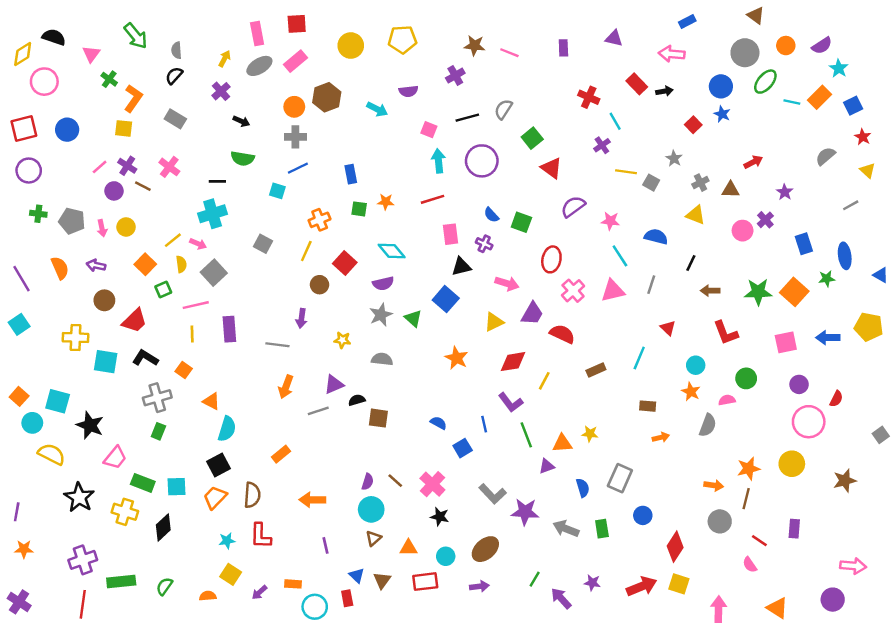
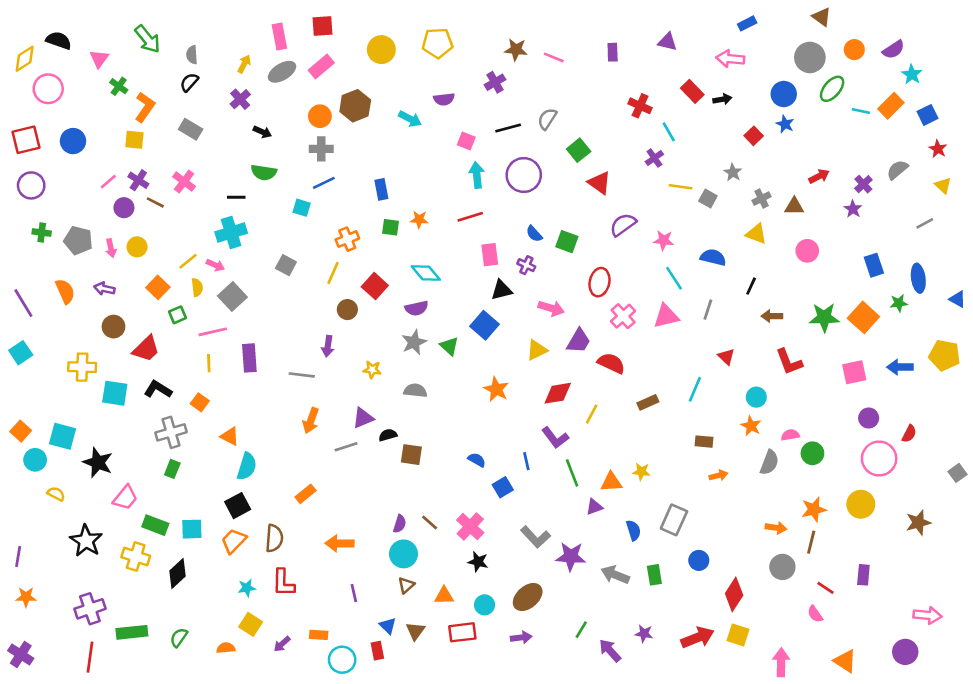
purple cross: (765, 220) -> (863, 184), moved
green circle: (746, 378) -> (812, 453), moved
yellow semicircle: (52, 454) -> (56, 494), size x0.6

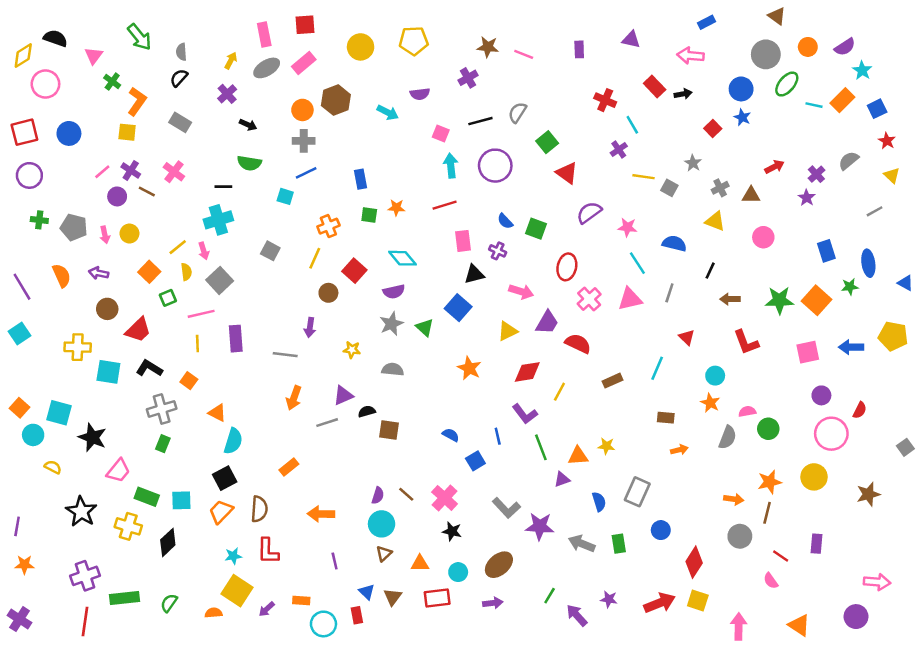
pink arrow: (215, 265) -> (204, 251), turned 49
yellow square: (251, 624) -> (237, 591), size x1.4

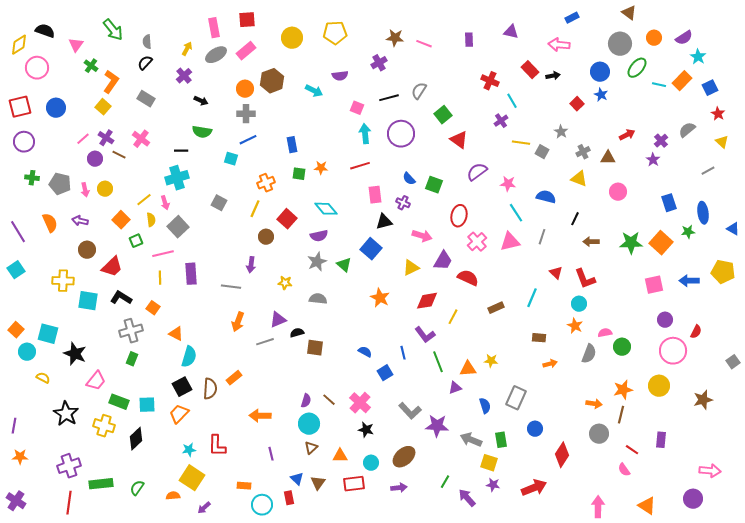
yellow square: (127, 132) -> (103, 107), turned 35
red L-shape: (746, 342) -> (585, 279), moved
brown semicircle: (259, 509) -> (210, 389), moved
yellow square: (698, 600) -> (489, 463), moved
purple arrow: (267, 609) -> (204, 508), moved

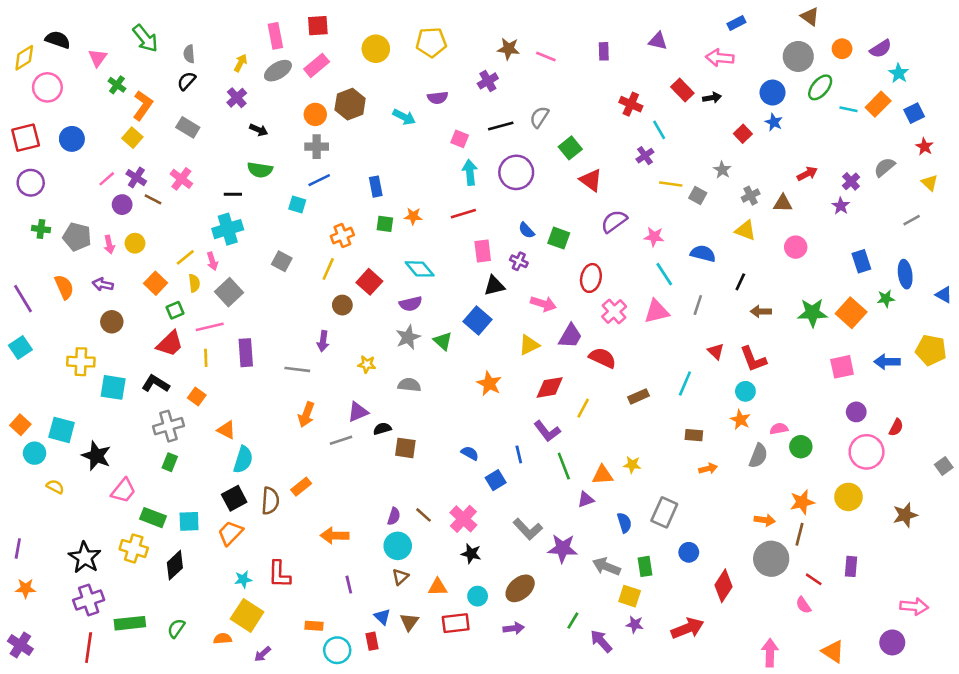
red trapezoid: (112, 267) -> (170, 344), moved
black star: (66, 414) -> (85, 557), moved
gray circle: (599, 434) -> (771, 559), size x1.4

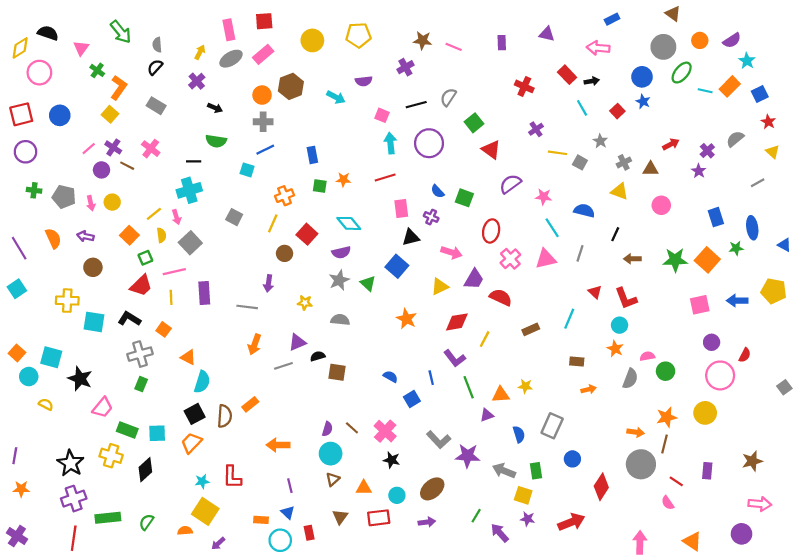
cyan line: (659, 130) -> (582, 108), moved
brown star: (905, 515) -> (752, 461), moved
blue triangle: (382, 617) -> (288, 512), moved

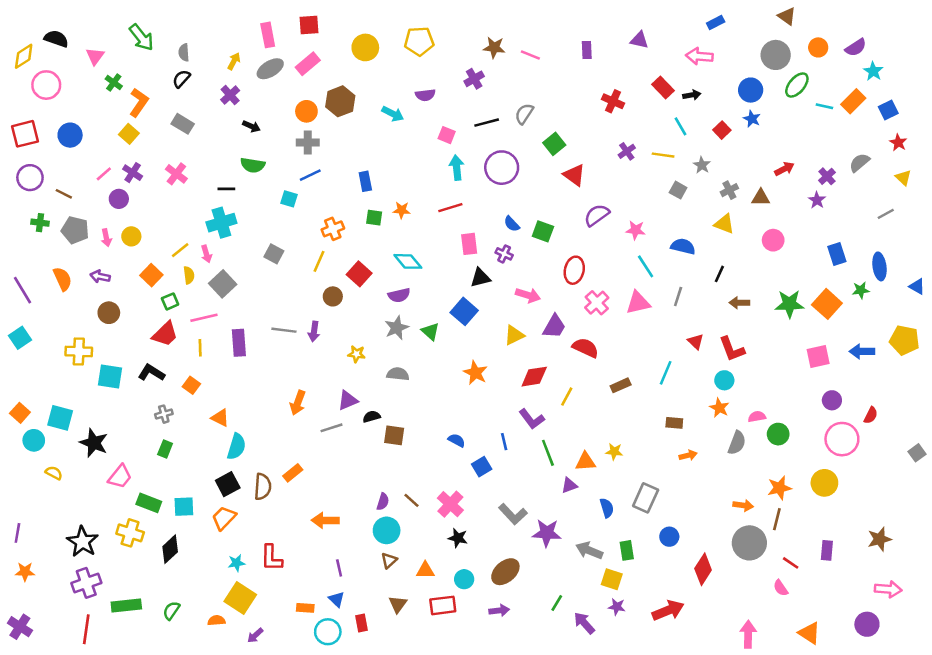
yellow line: (557, 153) -> (663, 155), moved
brown line: (127, 166) -> (64, 194), moved
gray line: (247, 307) -> (284, 330), moved
gray cross: (140, 354) -> (164, 414), size x0.6

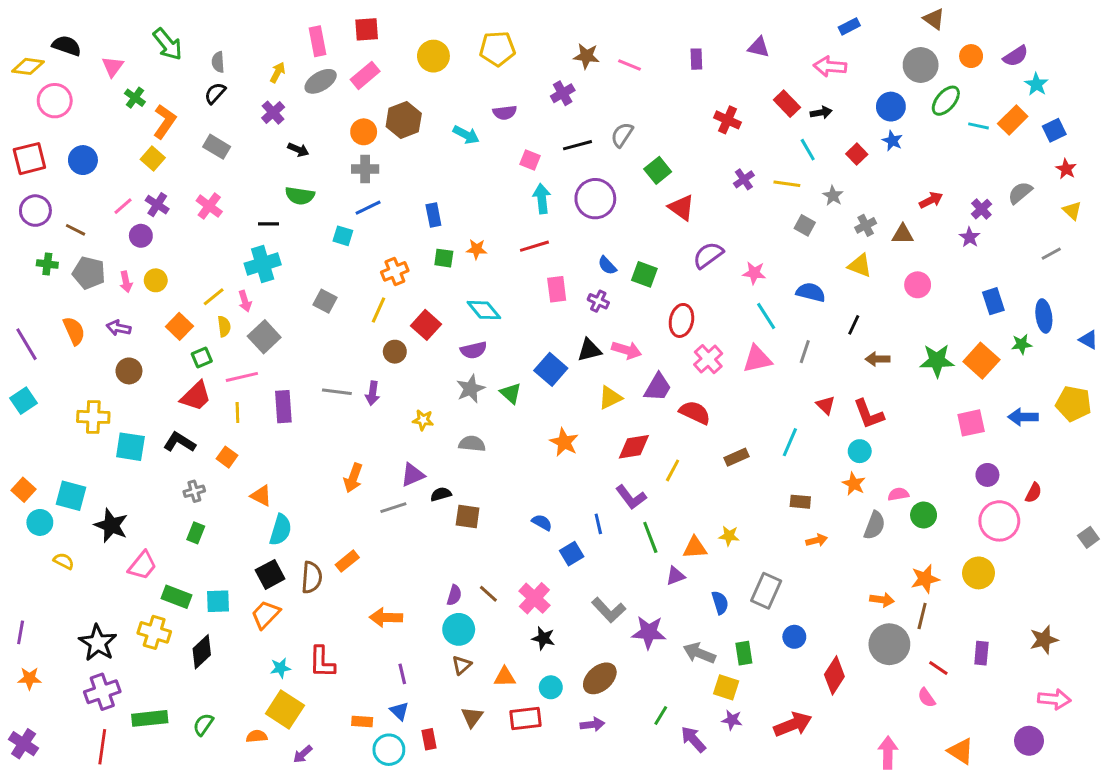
yellow diamond: (24, 56) -> (28, 66), turned 40
black triangle: (480, 278) -> (589, 350), moved

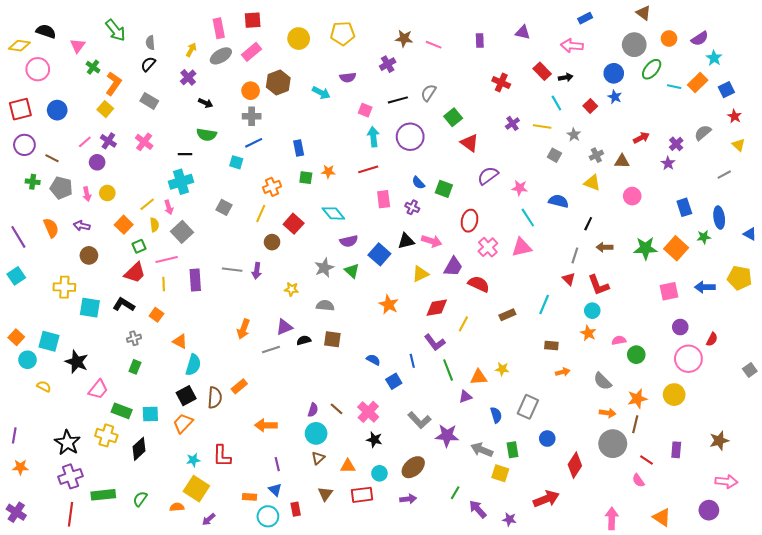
purple semicircle: (474, 350) -> (349, 241), moved
gray line: (805, 352) -> (575, 255), moved
brown square: (468, 516) -> (332, 339), moved
gray semicircle: (875, 525) -> (603, 381), moved, turned 114
purple star: (732, 720) -> (509, 519), moved

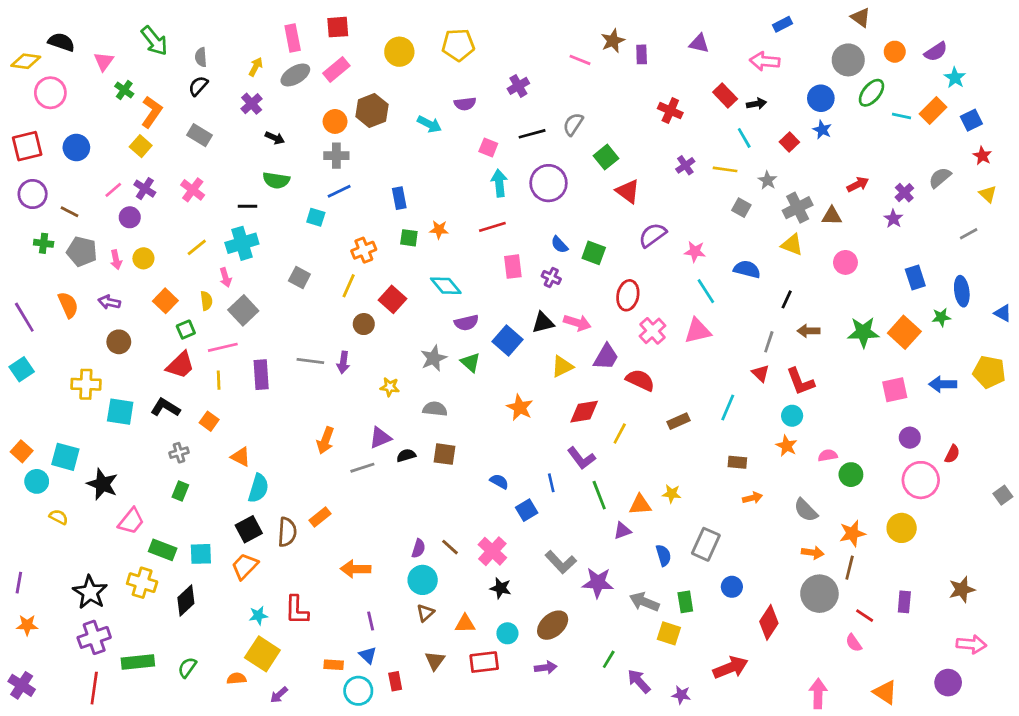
brown star: (404, 39) -> (613, 41), moved, turned -30
gray cross: (596, 155) -> (798, 208), size x1.5
yellow line: (147, 204) -> (197, 247), moved

